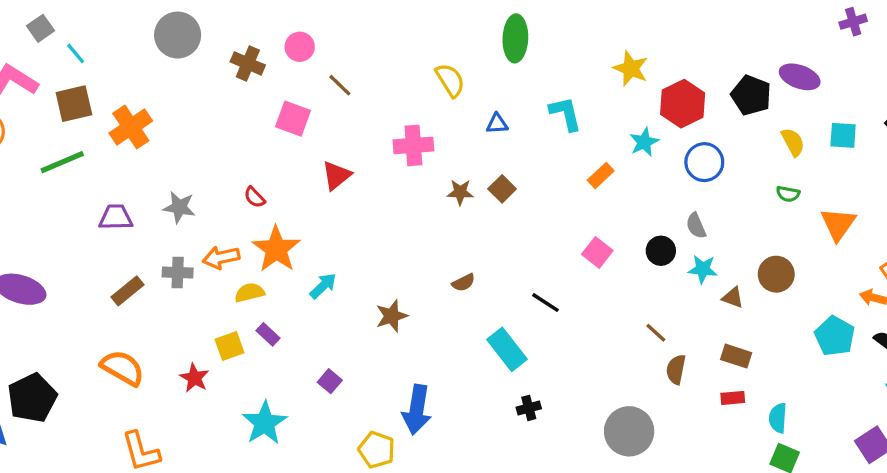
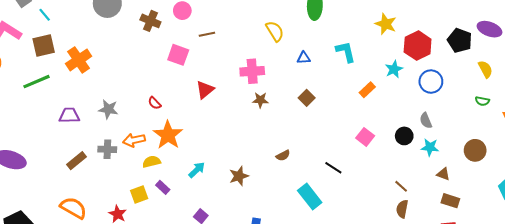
brown line: (340, 85) -> (207, 34), turned -56
brown star: (460, 192) -> (260, 100), moved
cyan arrow: (323, 286) -> (197, 170), moved
brown triangle: (733, 298) -> (443, 174), moved
brown semicircle: (676, 369) -> (402, 209), moved

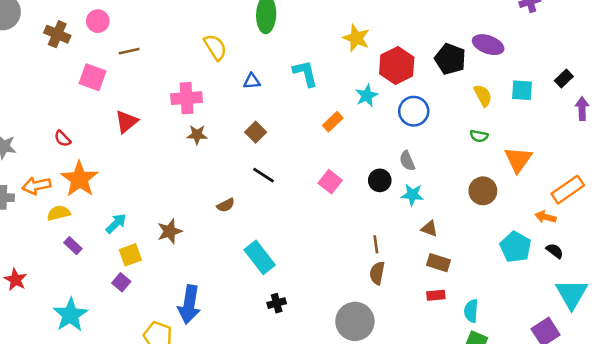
brown circle: (475, 150) -> (483, 191), moved
black line: (333, 168) -> (264, 175), moved
brown line: (401, 186) -> (376, 244), turned 40
yellow square: (139, 195) -> (130, 255), moved

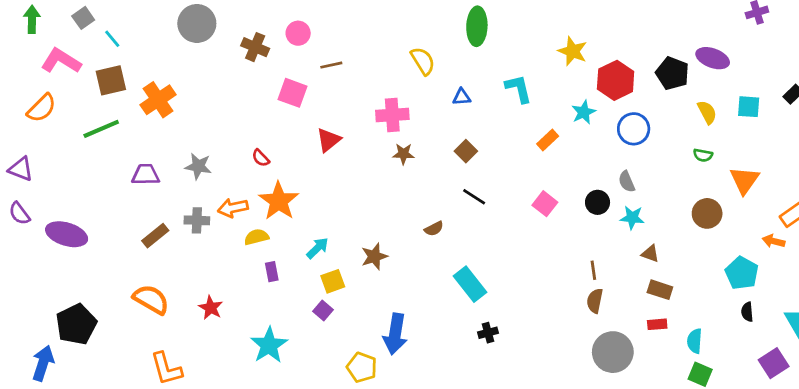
purple rectangle: (73, 246) -> (272, 272), turned 36
black semicircle: (555, 251) -> (747, 312), moved, turned -132
gray circle: (355, 321) -> (613, 352), moved

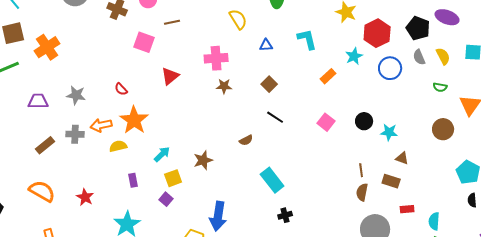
gray semicircle: (627, 182) -> (419, 57), moved
purple rectangle: (272, 272) -> (133, 180), moved
brown rectangle: (660, 290) -> (391, 181), moved

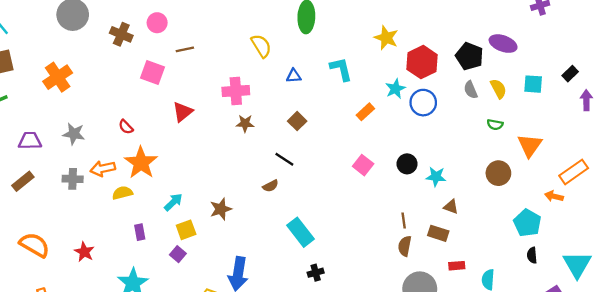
orange cross: (47, 47) -> (58, 77), moved
blue circle: (390, 68) -> (423, 103), moved
black line: (275, 117) -> (284, 159), moved
brown rectangle: (45, 145) -> (23, 181), moved

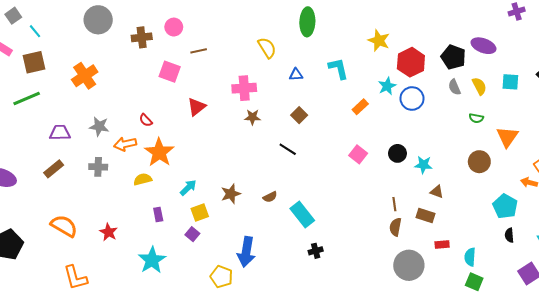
brown cross: (121, 34) -> (142, 37), turned -30
orange arrow: (103, 169) -> (125, 144), moved
brown semicircle: (270, 186) -> (270, 197), moved

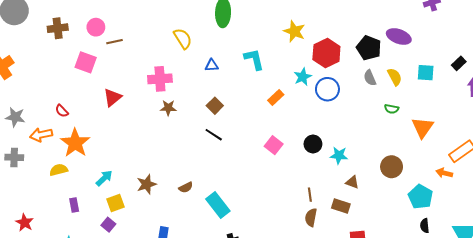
pink circle: (174, 27) -> (96, 27), moved
black line: (288, 149) -> (214, 135), moved
brown circle: (479, 162) -> (392, 167), moved

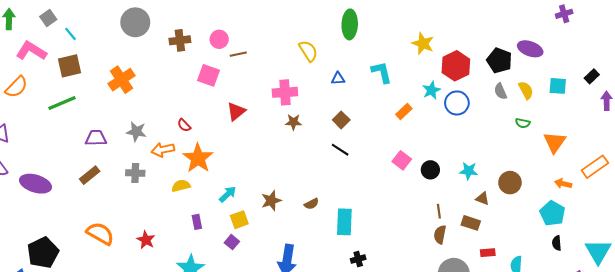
black circle: (313, 144) -> (430, 170), moved
brown circle: (392, 167) -> (510, 183), moved
orange arrow: (444, 173) -> (563, 184), moved
cyan rectangle: (218, 205) -> (344, 222), turned 40

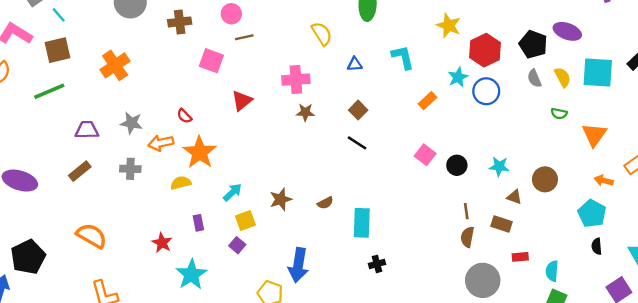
pink circle: (219, 39) -> (231, 14), moved
cyan square: (558, 86) -> (598, 72), size x1.6
red star: (146, 240) -> (162, 243), moved

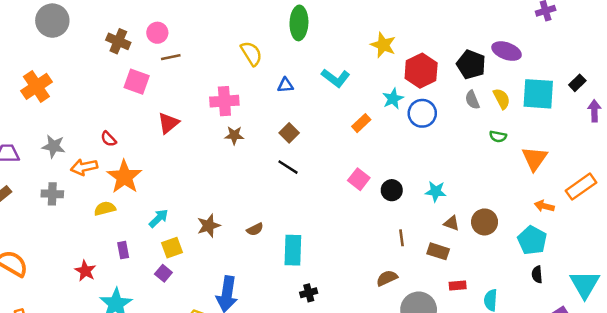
brown cross: (180, 22) -> (118, 41), moved, turned 30
cyan L-shape: (403, 57) -> (336, 78), turned 140
brown circle: (545, 179) -> (485, 222), moved
brown semicircle: (467, 237) -> (387, 278), moved, turned 54

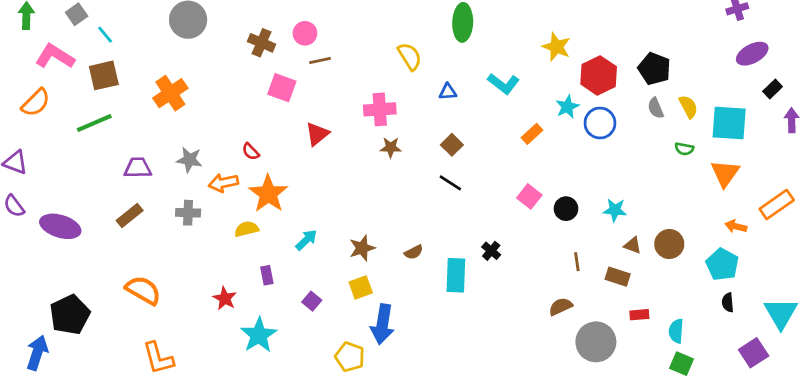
purple ellipse: (507, 51) -> (752, 54), moved, turned -48
cyan square: (538, 94) -> (729, 123), moved
yellow square: (172, 248) -> (361, 287), moved
black cross: (309, 293) -> (491, 251), moved, turned -35

